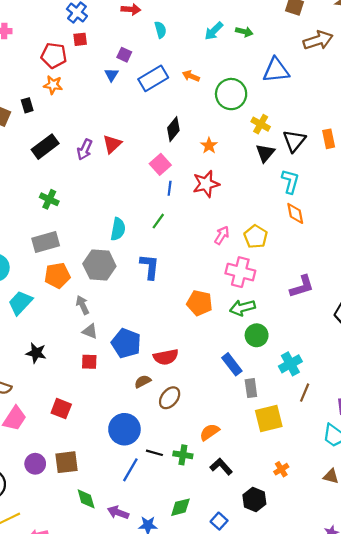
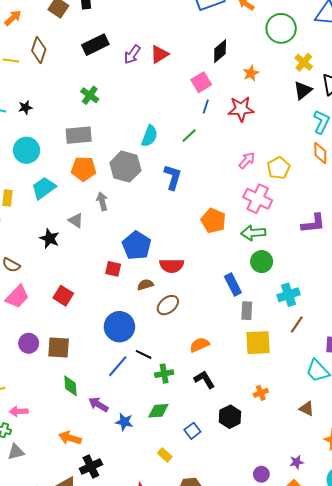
gray triangle: (90, 331) -> (76, 220), moved
red square: (89, 362) -> (113, 269), moved
green cross: (183, 455) -> (164, 374), moved, turned -30

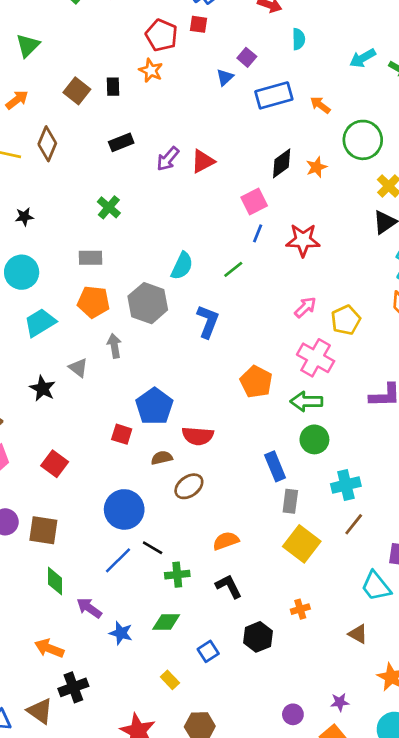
black rectangle: (95, 45) -> (121, 142), size x0.7
orange star: (251, 73) -> (316, 167), moved
gray rectangle: (79, 135) -> (90, 258), size x0.7
yellow square: (258, 343) -> (302, 544), turned 36

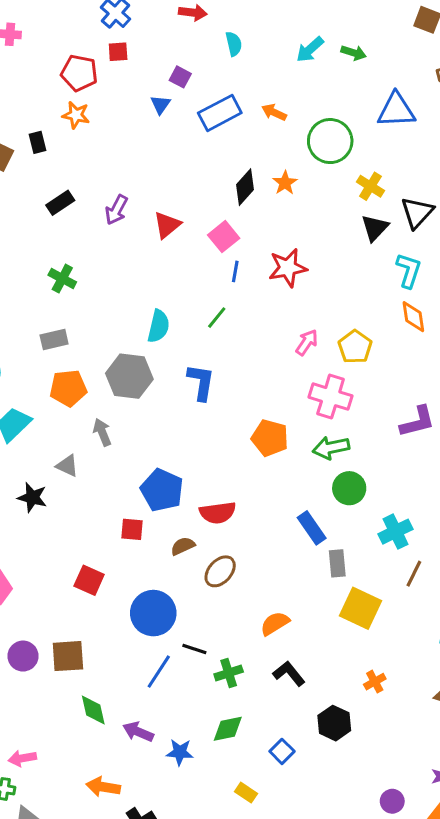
red triangle: (203, 161) -> (167, 225), moved
red square: (55, 464) -> (89, 580), moved

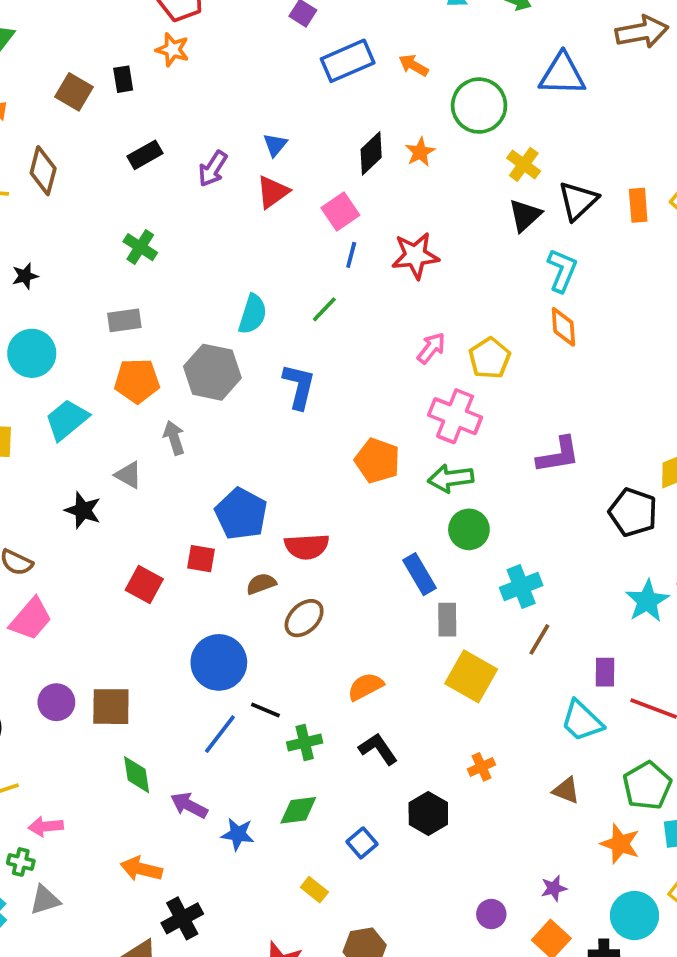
blue triangle: (160, 105) -> (275, 145), moved
red square: (89, 580) -> (144, 584), moved

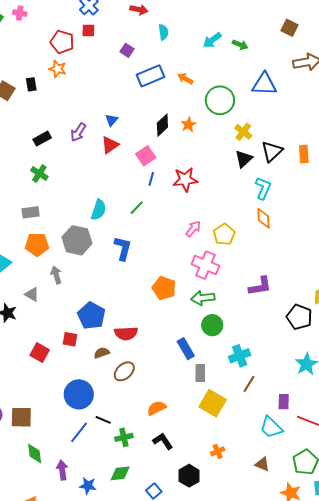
black rectangle: (145, 155) -> (42, 139), moved
purple arrow: (189, 805) -> (62, 470), turned 54

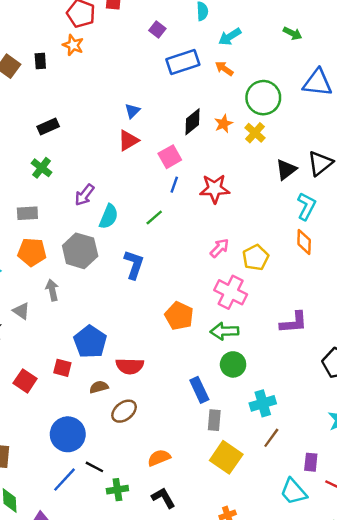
cyan arrow: (212, 40) -> (230, 37), moved
purple arrow: (78, 132) -> (84, 195), moved
yellow cross: (243, 132) -> (255, 133), moved

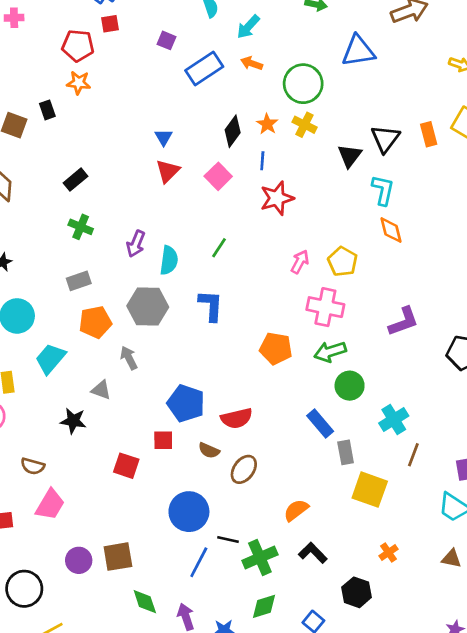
blue line: (174, 185) -> (262, 161), moved
brown semicircle: (99, 387) -> (209, 450), turned -126
green cross: (117, 490) -> (260, 558), size x1.4

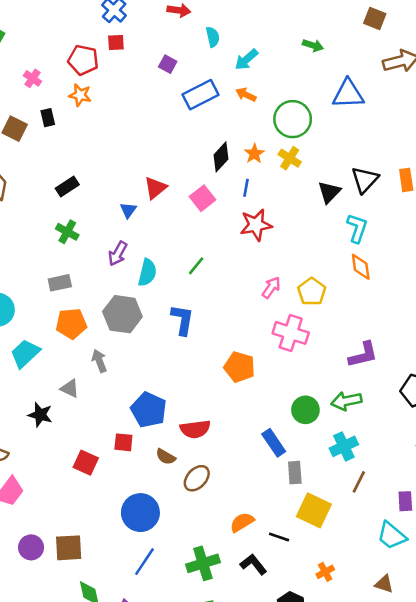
pink cross: (14, 18) -> (32, 78), moved, turned 30
blue triangle: (163, 137) -> (128, 210), moved
green arrow: (330, 352) -> (346, 401), moved
black line: (228, 539) -> (279, 537), moved

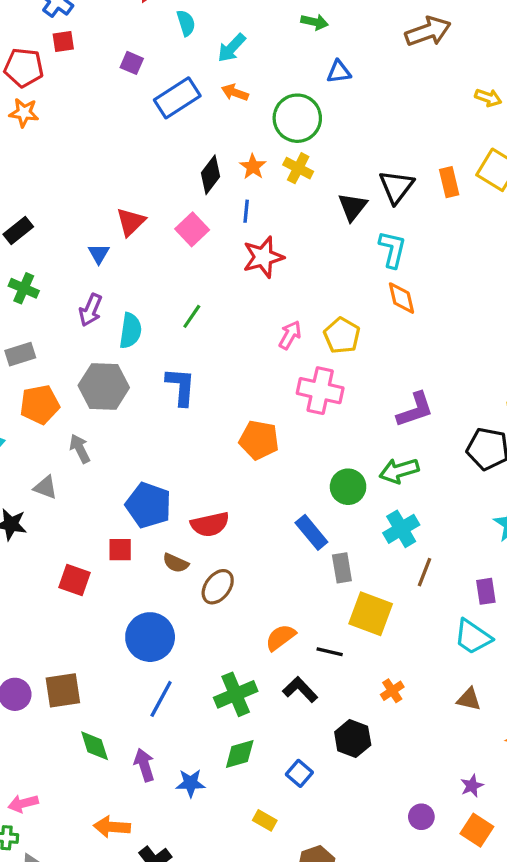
blue triangle: (348, 94) -> (339, 72), moved, size x0.6

